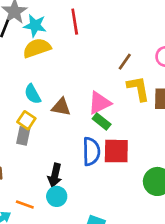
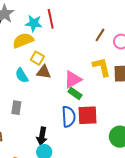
cyan star: (35, 26) -> (34, 23), moved
brown line: (125, 62) -> (100, 35), moved
brown triangle: (61, 107) -> (44, 72), moved
yellow square: (26, 120) -> (37, 58), moved

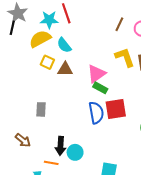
yellow square: (37, 58) -> (47, 62), moved
cyan semicircle: (22, 75) -> (64, 45), moved
black arrow: (42, 136) -> (61, 146), moved

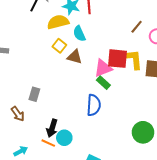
gray rectangle: (41, 109) -> (34, 94), moved
red square: (116, 109) -> (117, 59), moved
orange line: (51, 163) -> (48, 143), moved

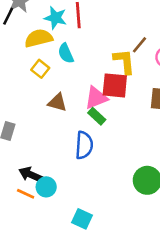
brown triangle: (75, 57) -> (57, 102), moved
yellow L-shape: (134, 59) -> (124, 61), moved
black arrow: (52, 128) -> (30, 175), turned 96

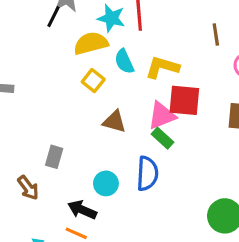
brown line: (139, 45) -> (216, 35), moved, turned -48
yellow L-shape: (124, 61) -> (162, 67), moved, turned -68
cyan circle: (46, 187) -> (106, 183), moved

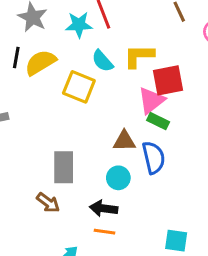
black line: (54, 17) -> (16, 57), moved
yellow semicircle: (91, 43) -> (40, 63), moved
yellow square: (93, 81) -> (79, 87), size x1.5
brown triangle: (114, 122) -> (124, 141), moved
gray rectangle: (54, 157) -> (64, 167), size x1.5

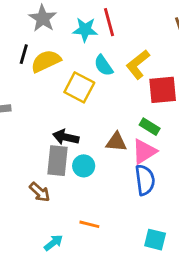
yellow L-shape: (139, 56) -> (138, 64), turned -44
pink triangle: (151, 101) -> (144, 151), moved
blue semicircle: (154, 158) -> (145, 180), moved
cyan circle: (118, 178) -> (84, 166), moved
black arrow: (104, 208) -> (66, 137), moved

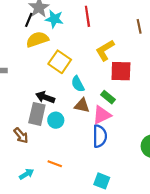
cyan star: (85, 30) -> (54, 19), moved
black line: (24, 54) -> (29, 20), moved
cyan semicircle: (104, 66) -> (78, 84), moved

